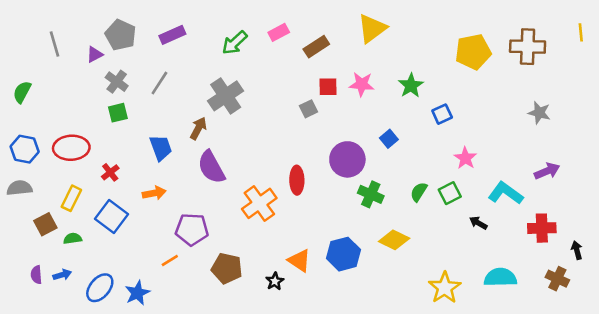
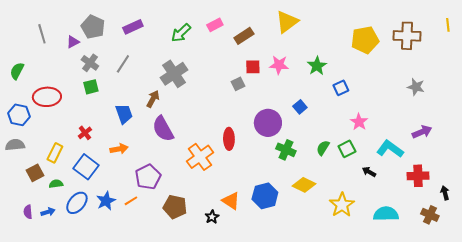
red ellipse: (71, 148) -> (47, 97), moved
purple pentagon: (192, 229) -> (148, 177), turned -30
blue ellipse: (100, 288) -> (77, 203), moved
yellow star: (445, 288) -> (342, 205), moved
blue star: (137, 293) -> (106, 201), moved

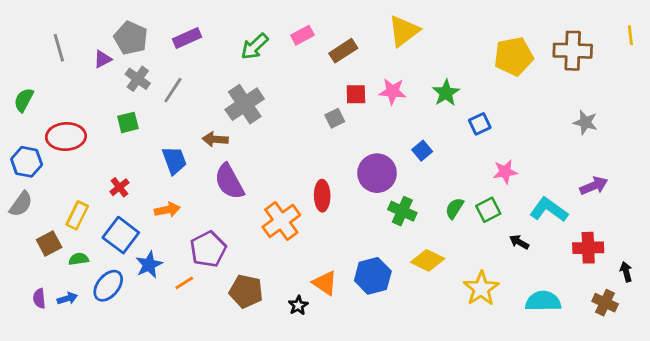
gray cross: (90, 63) -> (138, 79), moved
brown arrow: (153, 99) -> (215, 139), turned -114
pink star: (359, 122) -> (505, 172), turned 30
gray semicircle: (15, 145) -> (21, 204), turned 132
blue star: (106, 201) -> (149, 265), moved

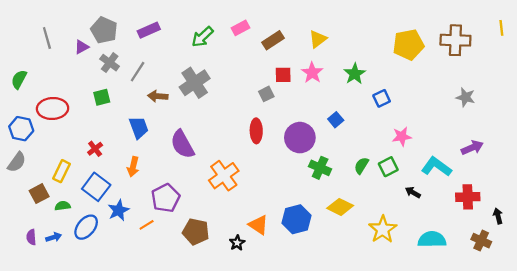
yellow triangle: (404, 31) -> (318, 39), moved, size x0.7
pink star: (393, 91) -> (312, 73), turned 30
brown arrow: (215, 139) -> (158, 96), moved
red ellipse: (322, 196) -> (256, 131), moved
orange arrow: (167, 210) -> (133, 167), turned 114

